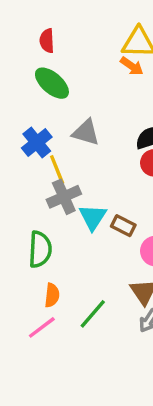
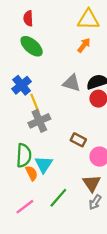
orange arrow: (132, 66) -> (84, 45), moved, turned -88
gray triangle: (86, 132) -> (72, 83), moved
cyan triangle: (93, 217) -> (44, 164), moved
orange semicircle: (52, 295) -> (32, 173), moved, turned -32

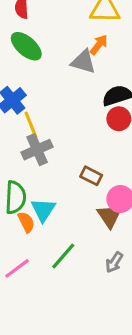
gray triangle: (72, 83) -> (83, 62), moved
brown triangle: (92, 183) -> (110, 216), moved

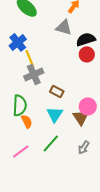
gray triangle: (83, 62) -> (64, 27), moved
brown rectangle: (91, 176) -> (57, 91), moved
cyan triangle: (43, 210) -> (55, 114), moved

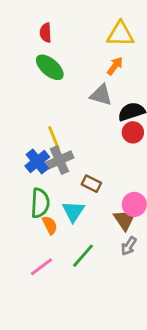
blue cross: (18, 42) -> (37, 161), moved
cyan triangle: (55, 114) -> (73, 211), moved
gray arrow: (84, 147) -> (129, 246), moved

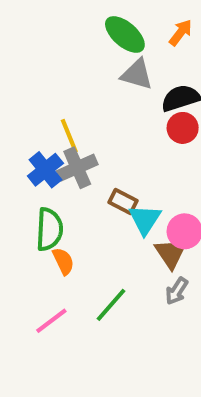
orange arrow: (115, 66) -> (181, 32), moved
green ellipse: (50, 67) -> (125, 34), moved
cyan triangle: (73, 211) -> (145, 219), moved

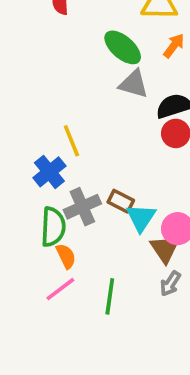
gray cross: (77, 168) -> (82, 207), moved
green line: (111, 305) -> (110, 296), turned -33
pink line: (51, 321) -> (60, 289), moved

